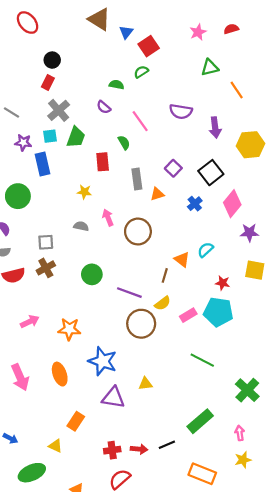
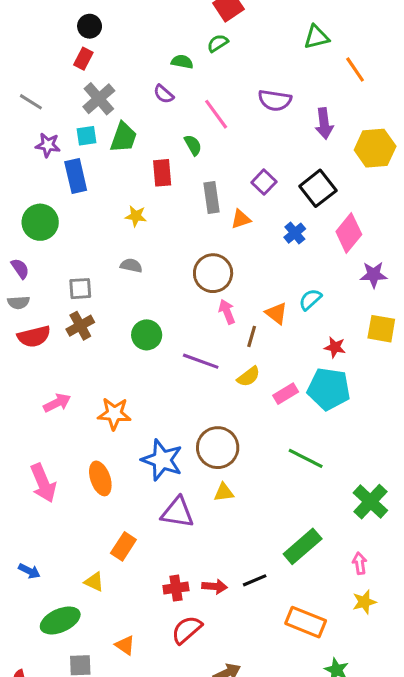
pink arrow: (108, 218) -> (227, 312), moved
brown circle: (141, 324) -> (218, 448), moved

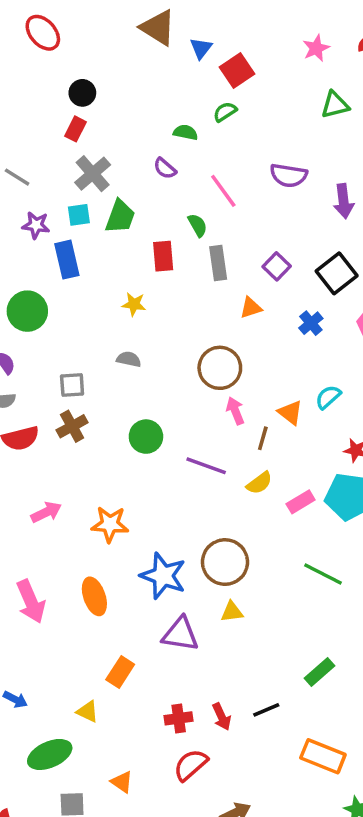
gray rectangle: (211, 198) -> (218, 263), moved
green rectangle: (303, 546) -> (320, 672), size x0.7
red arrow: (215, 587) -> (222, 717), turned 60

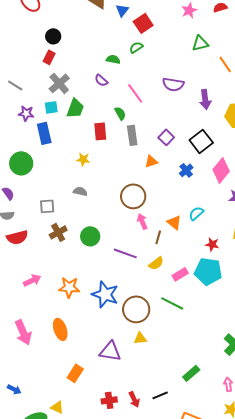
brown cross: (72, 426) -> (58, 232), moved
green line: (323, 574) -> (172, 303), moved
blue star: (163, 576) -> (105, 294), moved
yellow triangle: (88, 712) -> (57, 407), moved

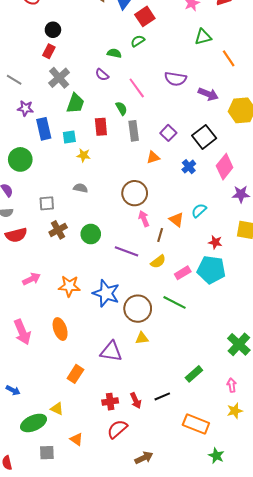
purple arrow: (205, 99) -> (208, 94), turned -60
cyan square: (51, 107) -> (69, 137), moved

